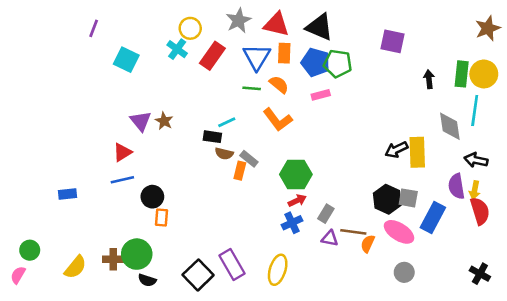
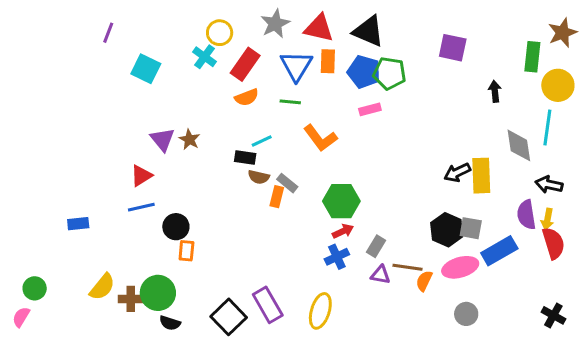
green rectangle: (462, 74) -> (532, 57), moved
orange semicircle: (279, 84) -> (247, 97), moved, turned 120
blue rectangle: (433, 218) -> (499, 251), turned 32
pink ellipse: (399, 232) -> (460, 267), turned -48
yellow semicircle: (75, 267) -> (102, 287), moved

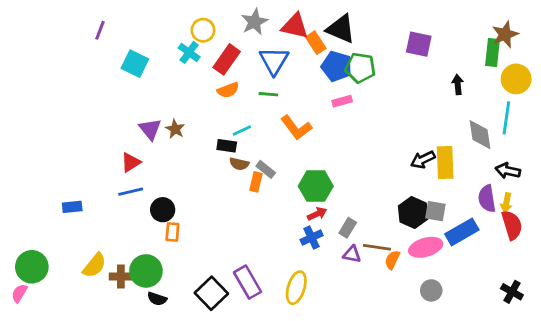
brown star: (562, 33) -> (505, 34), moved
orange rectangle: (328, 61) -> (316, 43), moved, turned -35
green circle: (35, 288) -> (32, 267), size x1.5

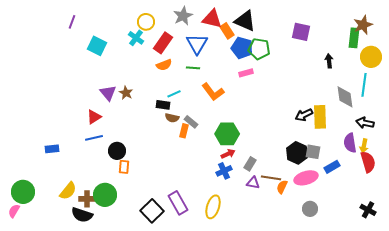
blue rectangle: (462, 232) -> (332, 167), size x0.7
black semicircle: (157, 299) -> (82, 215), moved, size x1.5

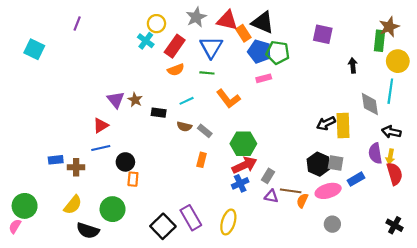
cyan square: (97, 46) -> (34, 49), moved
black rectangle: (163, 105) -> (159, 113), moved
orange rectangle: (184, 131) -> (202, 160), moved
red arrow: (228, 154) -> (244, 165), size x1.6
brown cross: (87, 199) -> (76, 167), moved

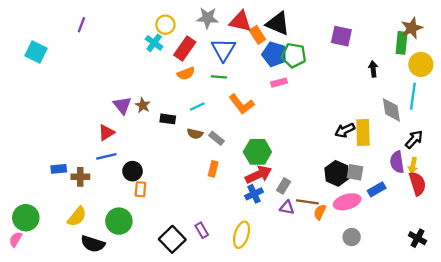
gray star: (196, 17) -> (207, 18), turned 30
black arrow: (391, 132) -> (414, 139), turned 120
purple rectangle: (191, 218) -> (202, 230), size x0.6

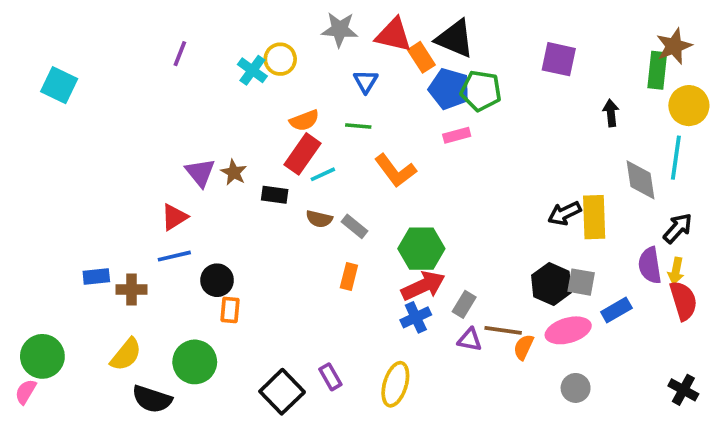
purple line: (81, 25) -> (180, 54), moved
yellow circle: (165, 25) -> (280, 59), moved
red rectangle: (185, 49) -> (302, 154), moved
blue triangle: (223, 50) -> (366, 81), size x0.6

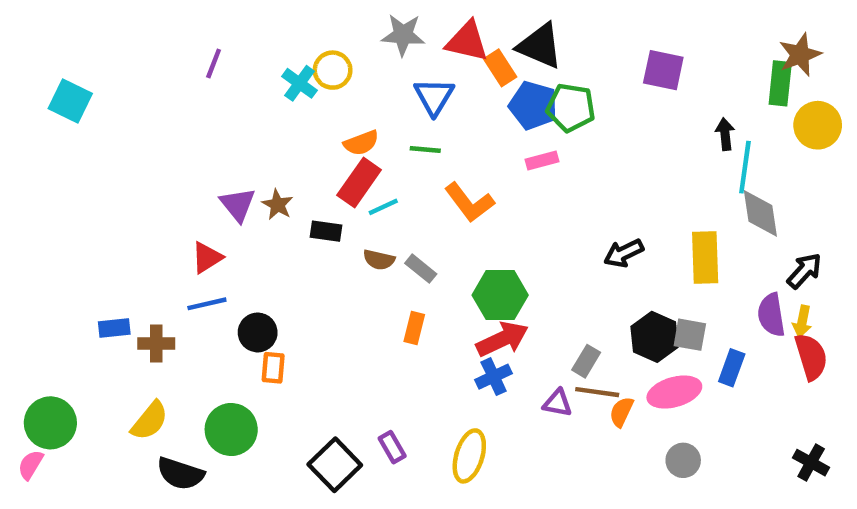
blue triangle: (366, 81) -> (434, 97), size x1.4
cyan line: (676, 158) -> (745, 167), moved
black arrow: (564, 213) -> (624, 253), moved
gray rectangle: (464, 304) -> (586, 361), moved
blue rectangle: (616, 310) -> (732, 368), turned -40

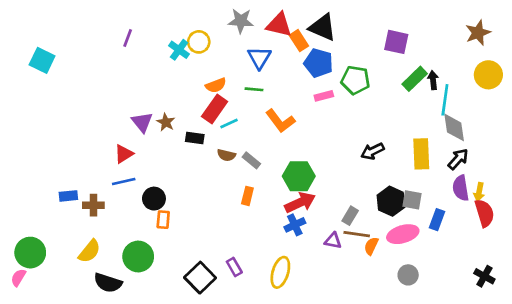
green rectangle: (780, 83) -> (415, 79), moved, turned 40
green pentagon: (571, 108) -> (355, 80), moved
black arrow: (804, 271) -> (458, 159), moved

